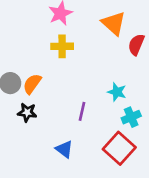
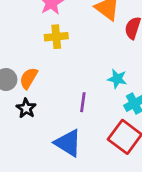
black star: (27, 112) -> (26, 108), turned 30
blue triangle: (64, 149) -> (68, 143), size x1.5

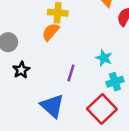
orange semicircle: (29, 78) -> (51, 32), moved

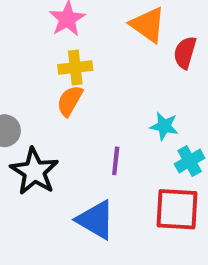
black star: (21, 70) -> (34, 171), size x1.6
red square: (102, 109) -> (177, 209), turned -32

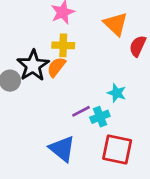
purple line: (116, 161) -> (81, 111), turned 48
cyan cross: (190, 161) -> (100, 117), moved
black star: (34, 171) -> (33, 65), moved

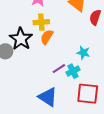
orange semicircle: (56, 67) -> (47, 37), moved

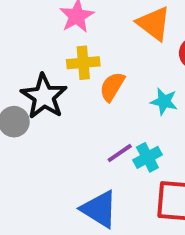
orange semicircle: (47, 37) -> (112, 87), moved
cyan star: (83, 53) -> (164, 101), moved

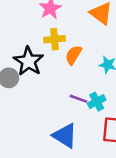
purple line: (120, 153) -> (78, 99), turned 54

